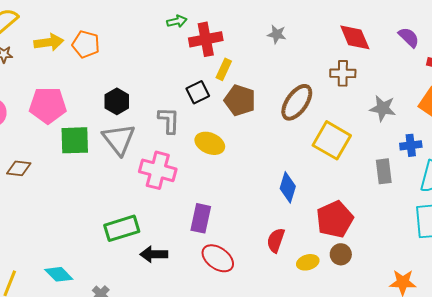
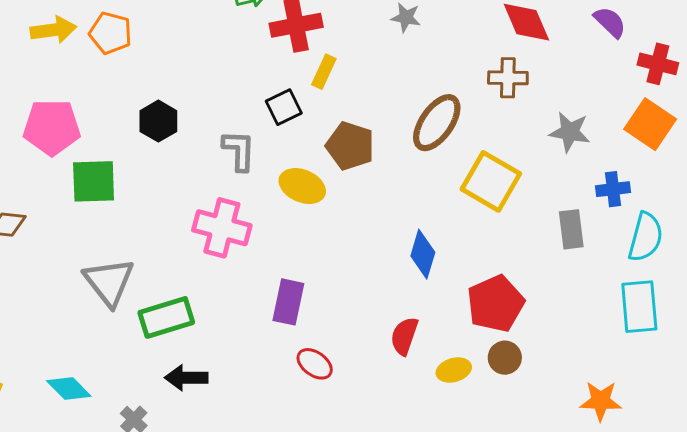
brown pentagon: (240, 100) -> (350, 146), moved
gray triangle: (119, 139) -> (109, 282), moved
black arrow: (154, 254) -> (186, 378), moved
red ellipse: (218, 258) -> (315, 364), size x0.7

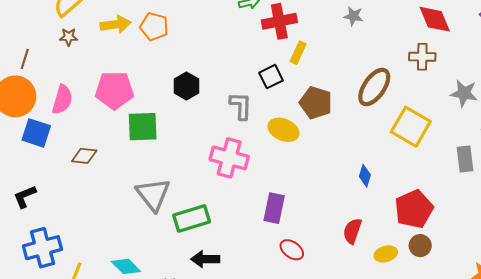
blue diamond: (423, 254) -> (365, 176), size x0.7

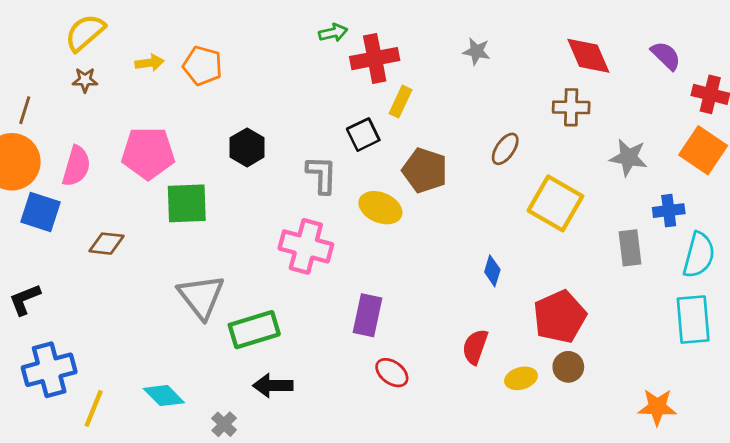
yellow arrow: (116, 24) -> (150, 63), size x0.7
brown ellipse: (374, 87) -> (505, 149), size x0.6

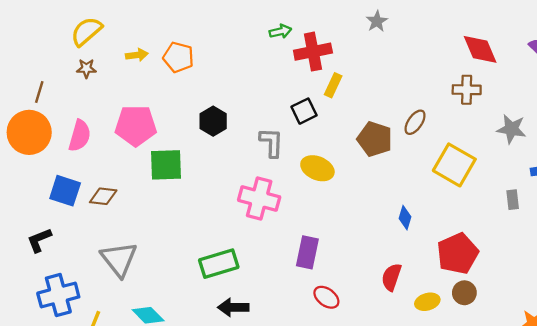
gray star: (477, 51) -> (377, 21), moved, turned 30
brown pentagon: (425, 170) -> (375, 139), moved
blue square: (41, 212) -> (65, 191), moved
gray rectangle: (630, 248) -> (513, 200), size x0.7
gray triangle: (201, 297) -> (119, 259), moved

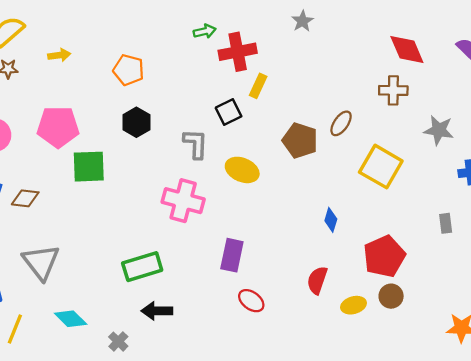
orange pentagon: (178, 57) -> (129, 70), moved
gray rectangle: (513, 200) -> (446, 223), moved

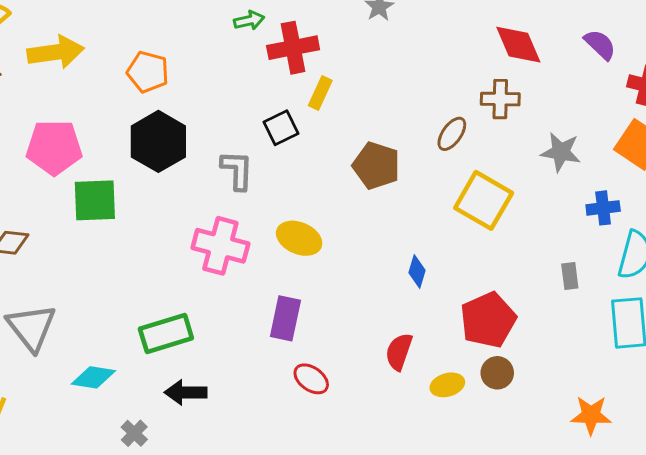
yellow arrow: (59, 55) -> (56, 52), size x1.8
black hexagon: (136, 122) -> (158, 141), size x1.5
brown ellipse: (341, 123) -> (452, 134), moved
yellow ellipse: (242, 170) -> (299, 238), moved
cyan diamond: (71, 319) -> (93, 377), moved, turned -36

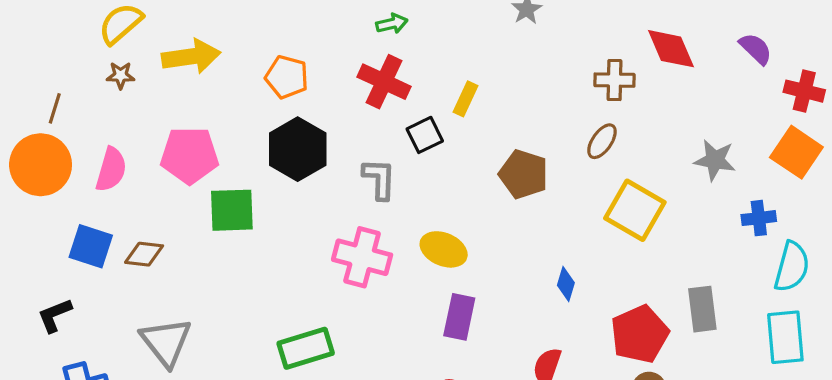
red cross: (293, 48) -> (384, 82), moved, turned 36
brown cross: (500, 99) -> (615, 80), moved
gray rectangle: (570, 276) -> (702, 309), moved, size x1.6
purple rectangle: (285, 318) -> (459, 317), moved

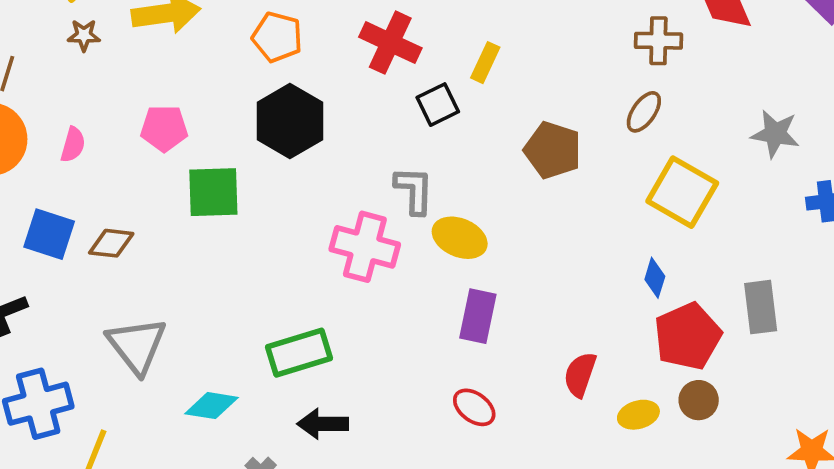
pink pentagon: (190, 155) -> (164, 128), size x0.7
pink semicircle: (111, 169) -> (73, 145), size x0.7
gray L-shape: (379, 179) -> (414, 190), moved
blue diamond: (566, 284) -> (655, 278), moved

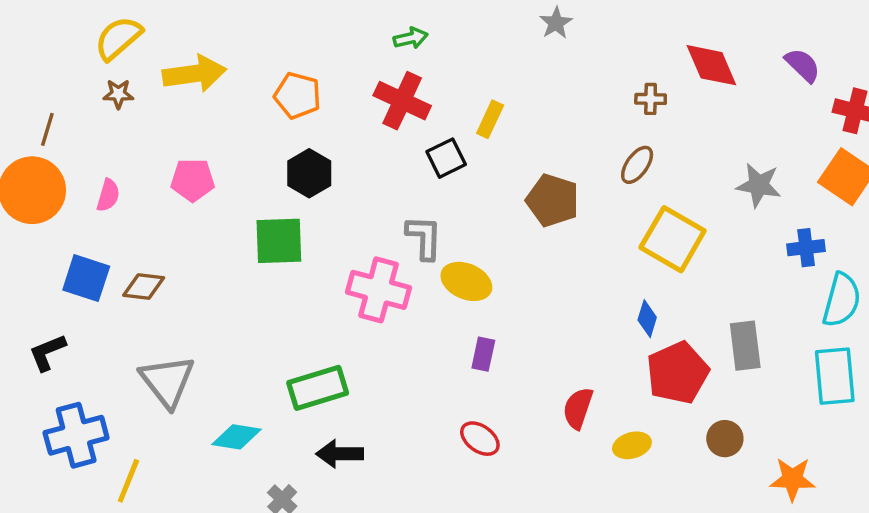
brown cross: (658, 41) -> (651, 99), size x0.7
black hexagon: (290, 121) -> (309, 173), size x0.7
green square: (213, 192) -> (279, 241), moved
purple rectangle: (478, 316) -> (483, 354), size x0.7
brown circle: (699, 400) -> (725, 439), moved

